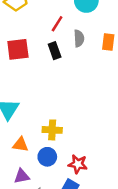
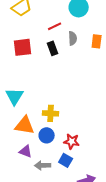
red line: (57, 24) -> (55, 26), turned 32
orange triangle: (20, 145) -> (25, 125), size x1.5
purple triangle: (22, 176) -> (26, 151), turned 32

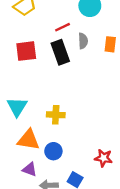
black rectangle: (53, 48) -> (60, 52), size x1.5
yellow cross: (51, 113) -> (56, 115), moved
red star: (72, 141) -> (103, 158), moved

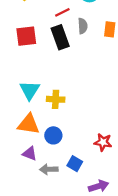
cyan triangle: (17, 107) -> (30, 90), moved

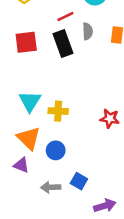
orange triangle: (29, 124) -> (29, 138), turned 35
red star: (103, 142) -> (110, 118), moved
purple triangle: (30, 154) -> (21, 165), moved

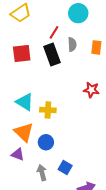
red line: (65, 17) -> (54, 32), turned -32
cyan triangle: (30, 101) -> (25, 102), turned -30
red star: (110, 118) -> (91, 90), moved
gray arrow: (51, 187) -> (42, 173), turned 77

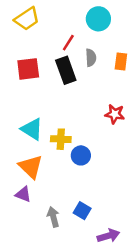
blue circle: (46, 142) -> (81, 155), moved

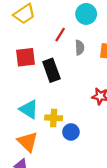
black rectangle: (66, 70) -> (51, 70), moved

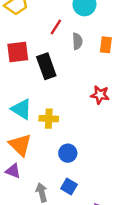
blue circle: (71, 132) -> (68, 153), moved

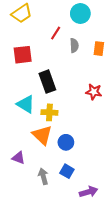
black rectangle: (46, 66) -> (47, 82), moved
orange triangle: (20, 145) -> (42, 135), moved

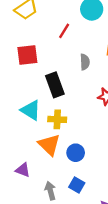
gray semicircle: (74, 45) -> (85, 62), moved

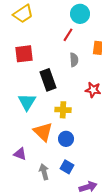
red line: (64, 31) -> (68, 35), moved
cyan triangle: (31, 110) -> (27, 102), turned 30
yellow cross: (57, 119) -> (63, 110), moved

